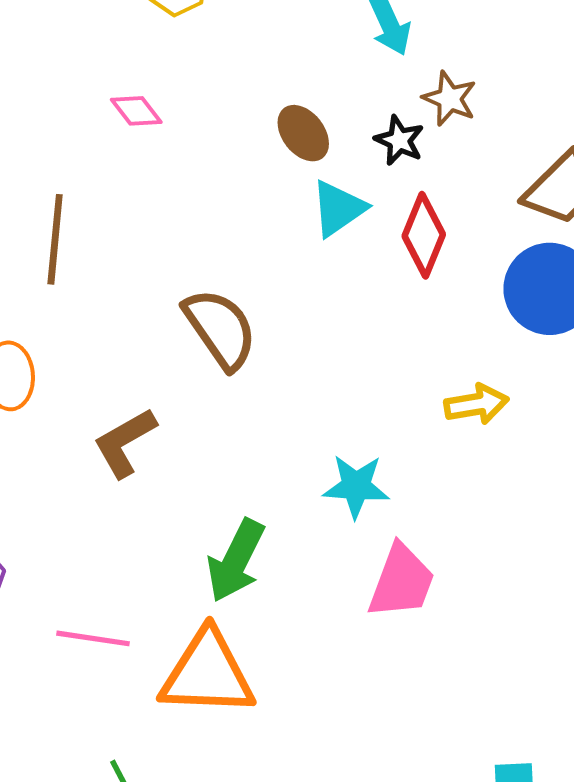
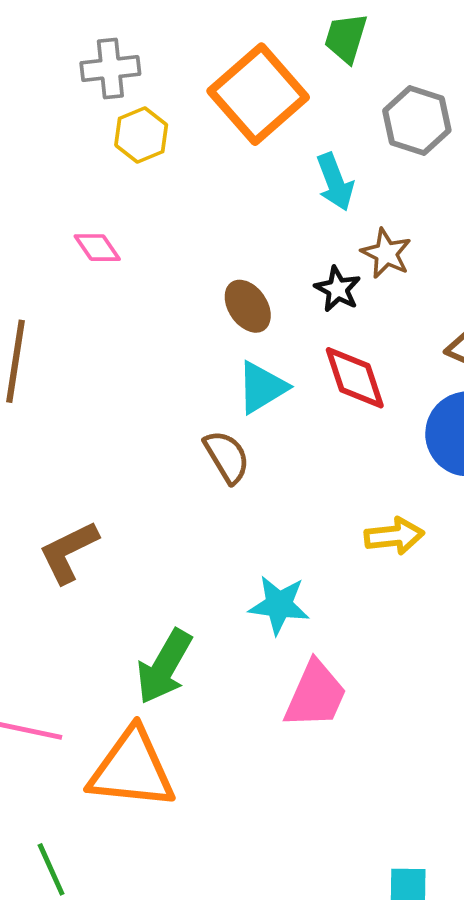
brown ellipse: (303, 133) -> (248, 306), moved
cyan triangle: (338, 208) -> (262, 387), moved
red diamond: (424, 235) -> (355, 378), turned -44
brown semicircle: (220, 329) -> (227, 457), moved, size x0.7

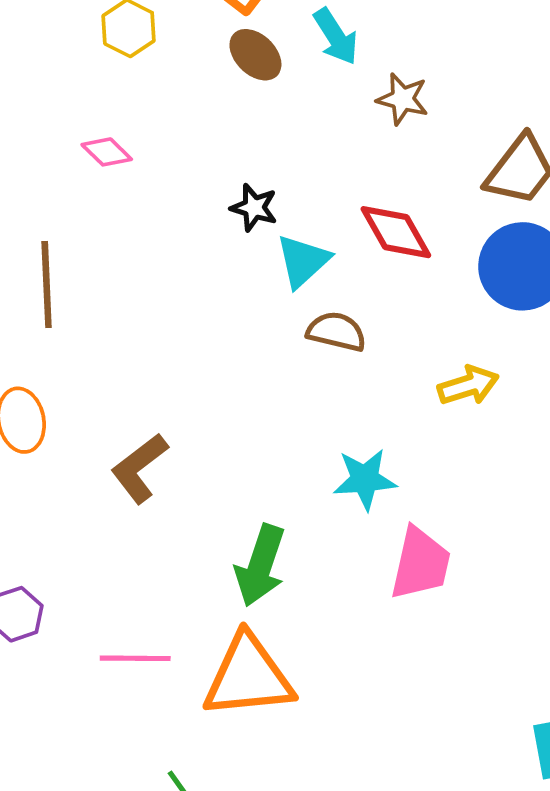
black star: (338, 289) -> (254, 208), moved
brown ellipse: (248, 306) -> (255, 55), moved
brown semicircle: (227, 457) -> (336, 332), moved, turned -34

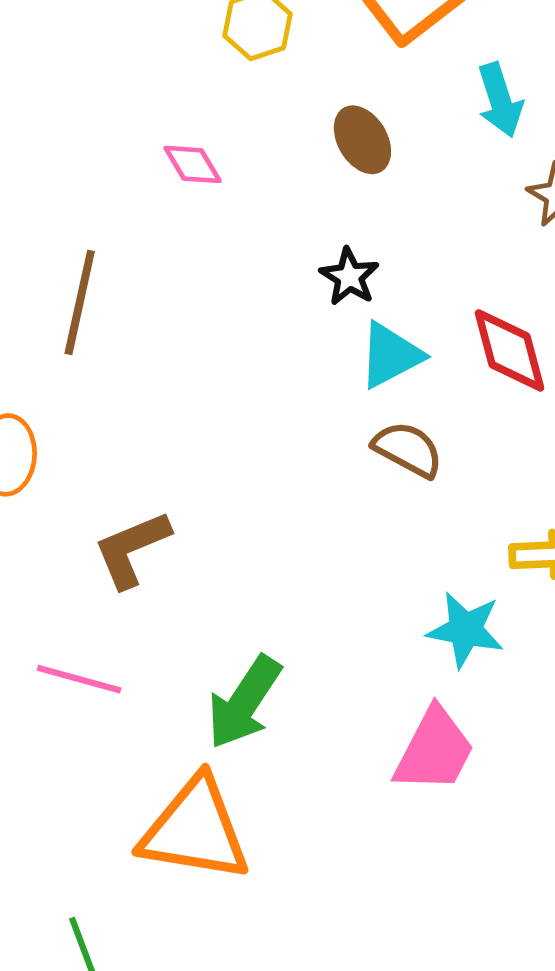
brown ellipse: (255, 55) -> (362, 140), moved
cyan star: (365, 479) -> (465, 630), moved
pink line: (135, 658) -> (79, 679), moved

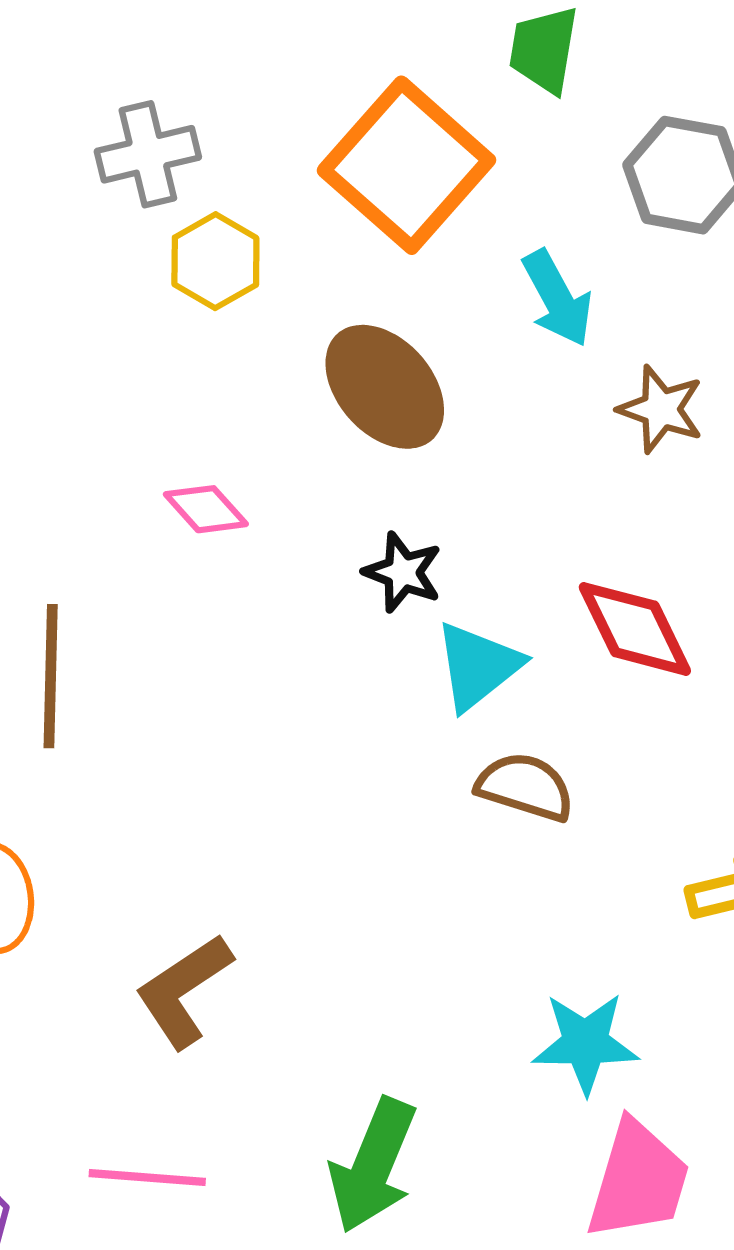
brown ellipse: (362, 140) -> (385, 387), size x1.4
pink diamond: (193, 164) -> (206, 509), moved
cyan star: (465, 630) -> (585, 1043), moved

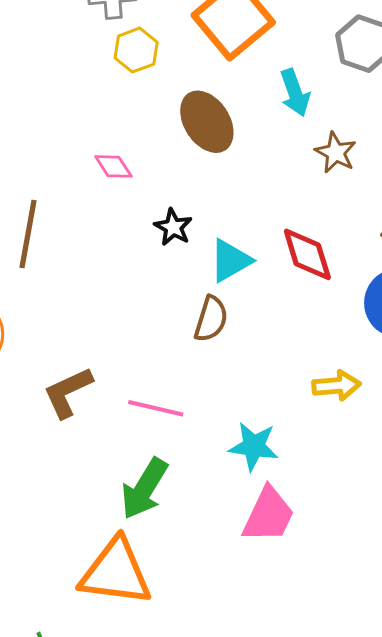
black star: (403, 572) -> (173, 227), moved
brown semicircle: (525, 787) -> (211, 319), moved, turned 81
pink line: (147, 1178) -> (156, 408), moved

